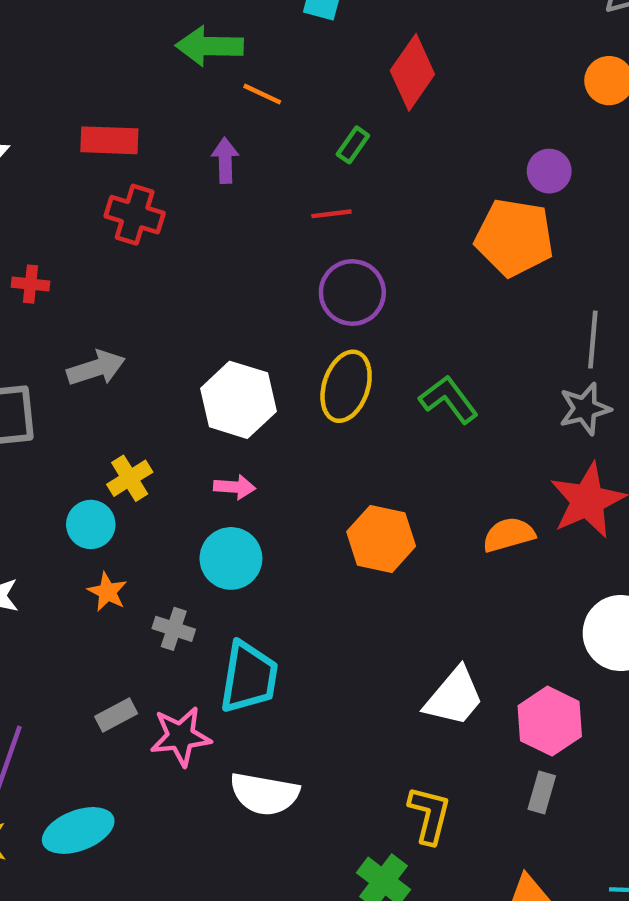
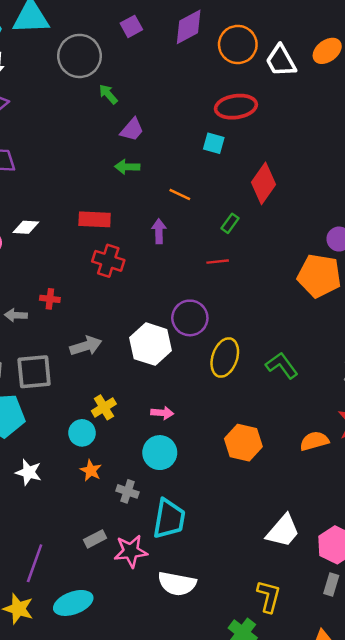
green arrow: (210, 46) -> (127, 167), moved, size x0.7
purple circle: (352, 292) -> (190, 318), moved
white hexagon: (238, 400) -> (151, 344), moved

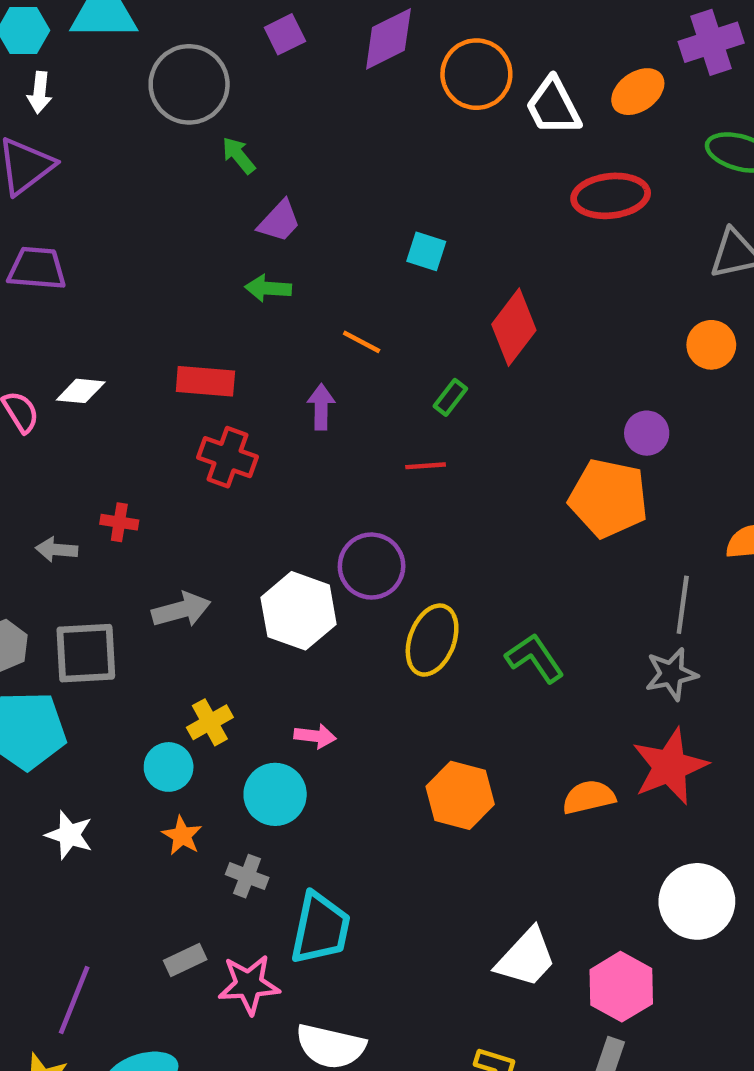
red ellipse: (236, 107) -> (611, 196), moved
cyan circle: (160, 453) -> (275, 794), moved

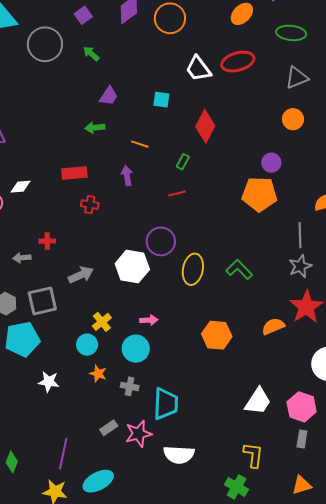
white trapezoid: (553, 106) -> (198, 69), moved
green arrow: (239, 155) -> (91, 54), moved
purple trapezoid: (279, 221) -> (109, 96), moved
red cross: (228, 457) -> (90, 205), size x0.7

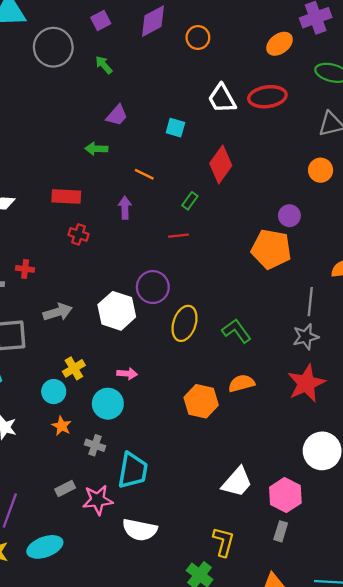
orange circle: (170, 18) -> (198, 37), size x0.7
orange semicircle: (273, 326) -> (242, 383), moved

